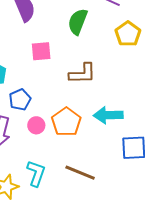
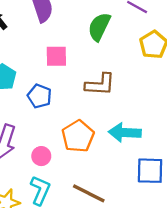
blue pentagon: (20, 100) -> (39, 96), moved, turned -30
pink circle: (36, 125) -> (41, 156), moved

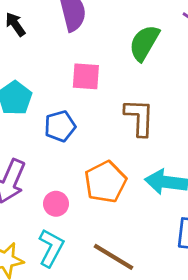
brown L-shape: (100, 84) -> (139, 117), turned -96
blue pentagon: (39, 96) -> (60, 126), turned 30

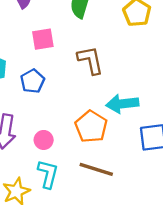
orange pentagon: (105, 182) -> (91, 127), moved

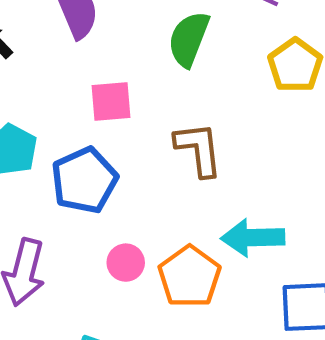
blue pentagon: (33, 81) -> (84, 180), size x1.4
pink circle: (44, 140) -> (126, 263), moved

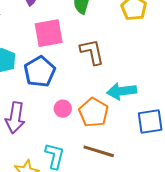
pink square: (111, 101) -> (49, 33), size x1.4

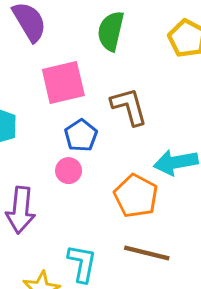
blue pentagon: (40, 72) -> (81, 135), moved, size x0.7
pink circle: (63, 109) -> (69, 171), moved

